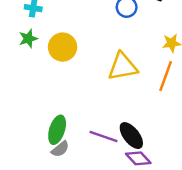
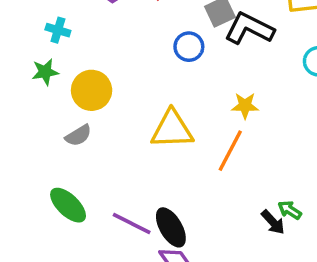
green ellipse: (57, 130) -> (68, 205), turned -72
gray semicircle: (60, 149) -> (78, 136), moved

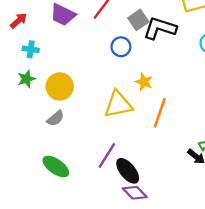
yellow star: (245, 106) -> (144, 82), moved, turned 30
purple line: (132, 223) -> (107, 156), moved, turned -76

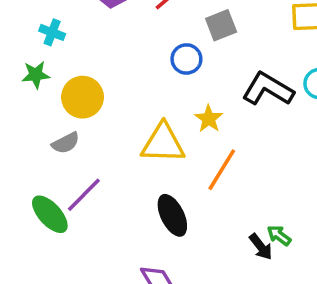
black L-shape: (160, 28) -> (268, 89), moved
purple line: (107, 156) -> (84, 195), moved
black ellipse: (128, 171) -> (172, 215), moved

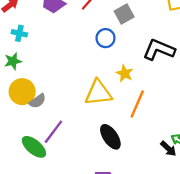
yellow circle: (83, 97) -> (22, 92), moved

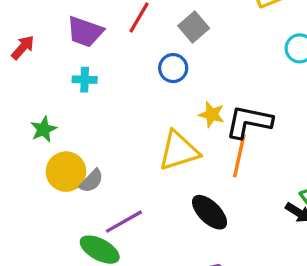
cyan cross: (19, 33) -> (85, 80), moved
black L-shape: (159, 50) -> (249, 122), moved
purple line: (53, 132) -> (124, 222), turned 35

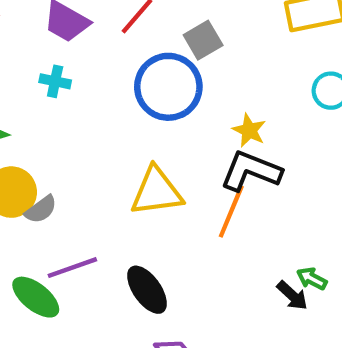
blue circle: (173, 68) -> (168, 87), size x1.8
yellow star: (212, 114) -> (249, 130), moved
black ellipse: (210, 212) -> (147, 290), moved

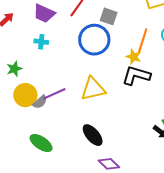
gray square: (203, 40) -> (109, 16), turned -36
orange line: (231, 211) -> (143, 41), moved
purple line: (72, 268) -> (54, 94), moved

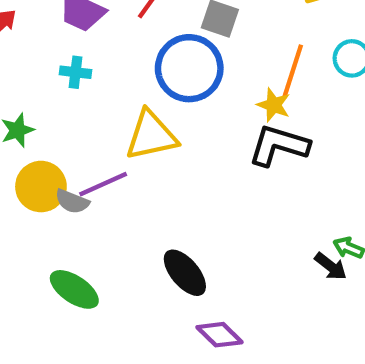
yellow triangle: (93, 89) -> (151, 135), moved
gray semicircle: (40, 102) -> (72, 201), turned 63

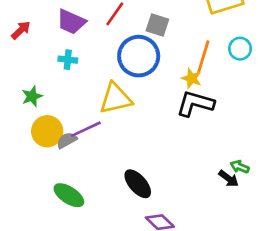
gray semicircle: (72, 201) -> (67, 140), turned 130

